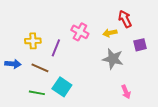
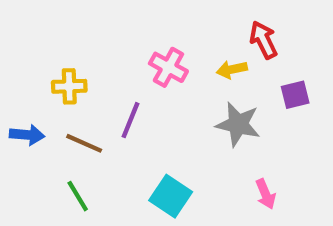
purple line: (56, 48) -> (130, 120), moved
cyan square: (62, 87) -> (171, 196), moved
green line: (37, 93) -> (78, 196), turned 49

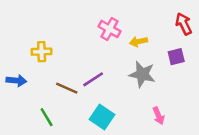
red arrow: (263, 40) -> (184, 24), moved
pink cross: (168, 67) -> (109, 29), moved
purple line: (130, 120) -> (93, 79), moved, turned 35
brown line: (84, 143) -> (67, 88), moved

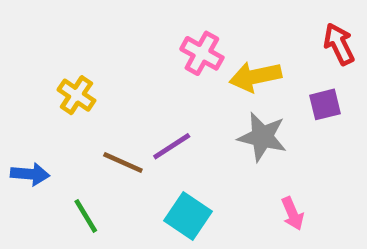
yellow arrow: (138, 42) -> (255, 77), size x1.5
yellow cross: (42, 52) -> (76, 95), turned 36
blue arrow: (16, 81) -> (30, 174), moved

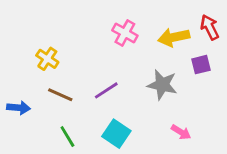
yellow arrow: (255, 77) -> (174, 37), moved
brown line: (123, 163) -> (60, 95), moved
pink arrow: (293, 214) -> (181, 132), turned -36
green line: (86, 216) -> (67, 136), moved

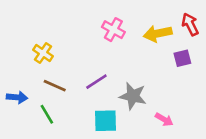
gray star: (162, 85) -> (133, 96), moved
cyan square: (116, 134) -> (106, 121), turned -35
green line: (67, 136) -> (47, 114), moved

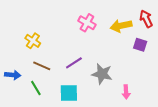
purple square: (182, 58) -> (140, 45), turned 32
pink arrow: (164, 119) -> (126, 92), turned 56
cyan square: (106, 121) -> (69, 93), moved

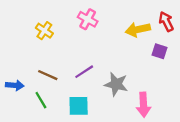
pink cross: (87, 23) -> (88, 19), moved
yellow cross: (33, 41) -> (44, 31), moved
pink arrow: (126, 92) -> (143, 105), size x1.5

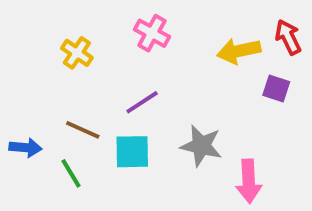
purple line: (84, 72) -> (142, 102), moved
cyan square: (79, 106) -> (132, 152), moved

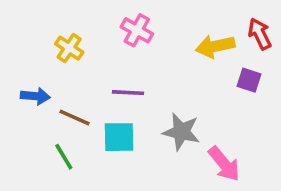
purple line: (142, 102) -> (128, 93), turned 36
blue arrow: (26, 148) -> (35, 96), moved
pink arrow: (249, 181) -> (224, 164), turned -36

